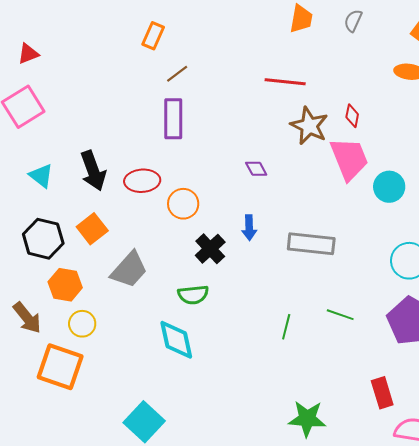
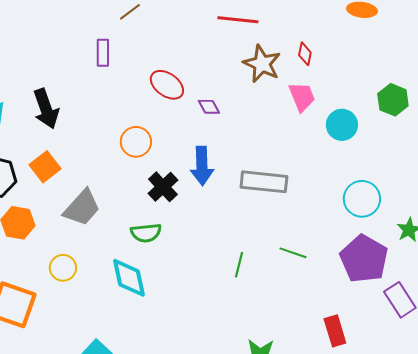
purple rectangle: (173, 119) -> (103, 53), moved, size x0.7
pink trapezoid: (349, 159) -> (302, 97), size x0.7
red ellipse: (142, 181) -> (167, 85), moved, turned 40
blue arrow: (249, 228) -> (202, 166), size x1.5
yellow circle: (82, 324) -> (63, 268), moved

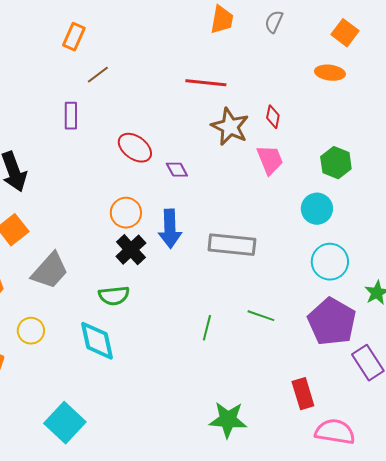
green hexagon: (393, 100) -> (336, 163), moved
cyan circle: (342, 125) -> (317, 209), moved
orange circle: (136, 142) -> (126, 213), moved

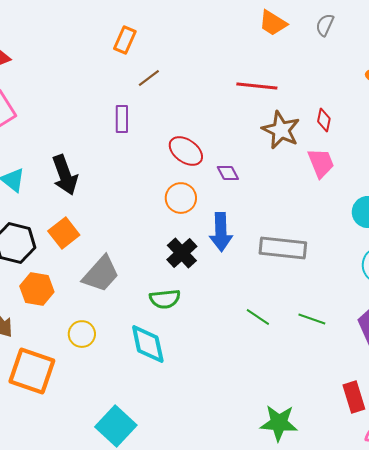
orange trapezoid: (222, 20) -> (273, 23), turned 112
orange circle: (126, 213) -> (181, 198), moved
green line: (207, 328) -> (258, 317), moved, turned -70

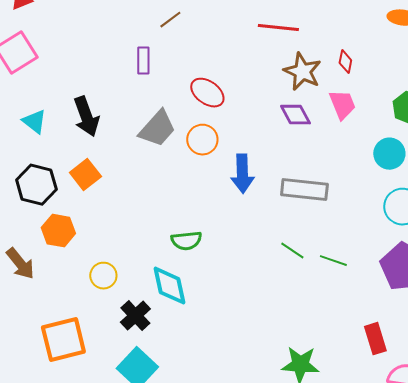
purple diamond: (228, 173) -> (295, 115), moved, size x1.4
black cross: (182, 253) -> (135, 316), moved
gray trapezoid: (101, 274) -> (157, 129), moved
green line: (258, 317) -> (292, 251), moved
orange square: (32, 371) -> (63, 340), moved, turned -33

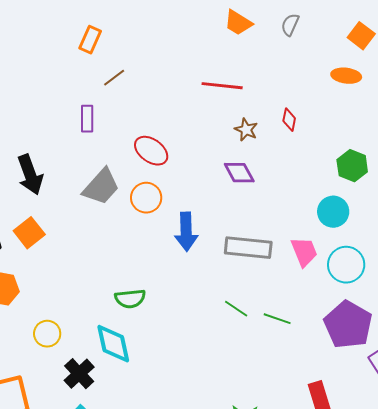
brown star: (302, 72) -> (246, 130), size x0.6
pink trapezoid: (342, 105) -> (304, 252), moved

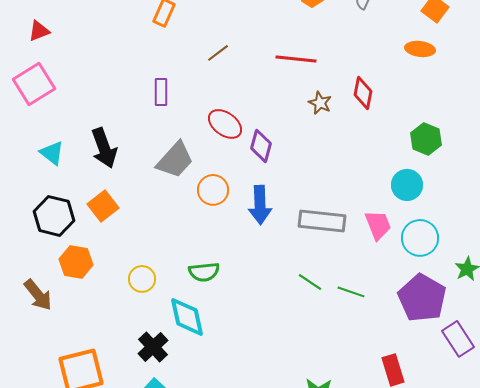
brown line: (114, 78) -> (218, 53), moved
red diamond: (289, 120) -> (363, 93), size x1.4
purple diamond: (239, 173) -> (261, 146), moved, turned 44
orange circle: (146, 198) -> (213, 190), moved
yellow circle: (47, 334) -> (142, 279), moved

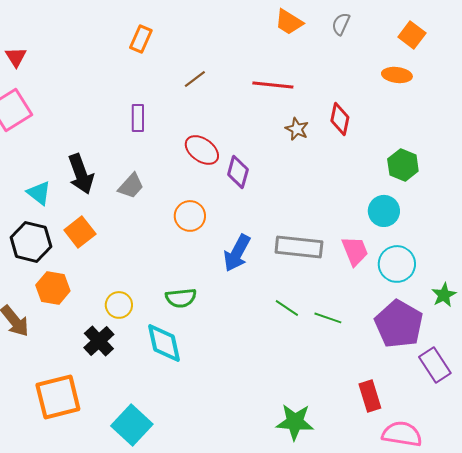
red triangle: (39, 31) -> (16, 57), turned -40
cyan triangle: (52, 153) -> (39, 193), moved
gray trapezoid: (175, 160) -> (131, 186), moved, size x0.7
blue arrow: (260, 205) -> (237, 253), moved, turned 30
black cross: (153, 347) -> (99, 341), moved

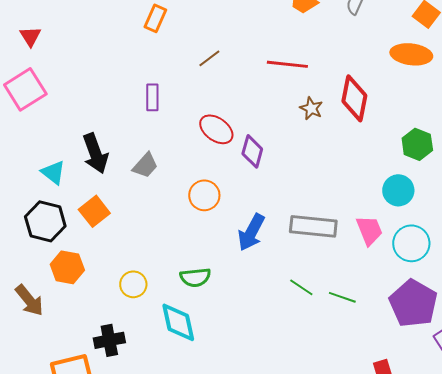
orange ellipse: (397, 75) -> (411, 54), size x1.4
red diamond: (340, 119) -> (354, 98), size x1.4
black cross: (99, 341) -> (109, 340), moved, turned 32

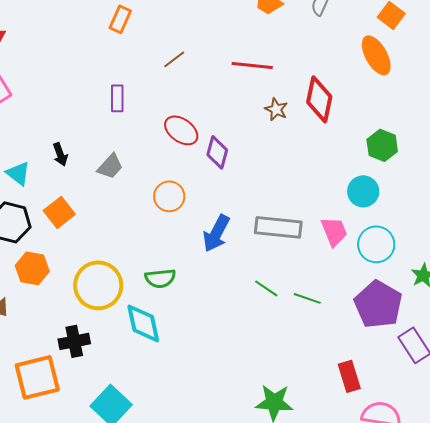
orange ellipse: (411, 54) -> (376, 55), turned 54
black arrow: (95, 153) -> (60, 154), size x0.6
yellow circle: (133, 284) -> (98, 285), size x1.8

